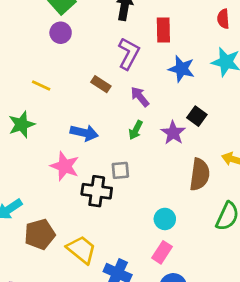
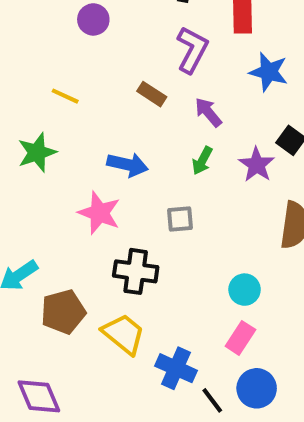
black cross: (97, 191) -> (136, 271), moved

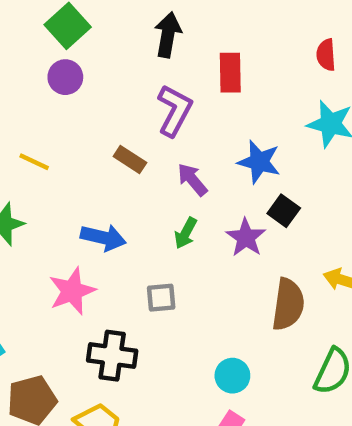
blue star: (269, 72) -> (259, 162), moved
pink star: (99, 213) -> (72, 291), turned 30

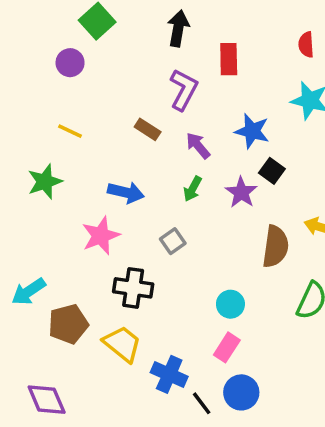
purple circle: (65, 77) -> (70, 63), moved
gray square: (161, 298) -> (173, 241), turned -30

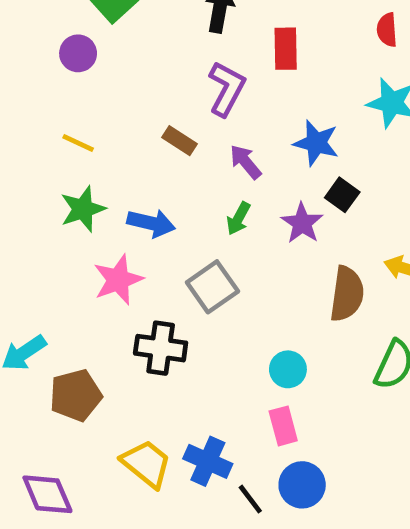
green star: (45, 182) -> (83, 209), moved
gray square: (173, 241) -> (212, 287), size x1.5
yellow trapezoid: (122, 344) -> (146, 464), moved
pink rectangle: (227, 347) -> (283, 426), turned -48

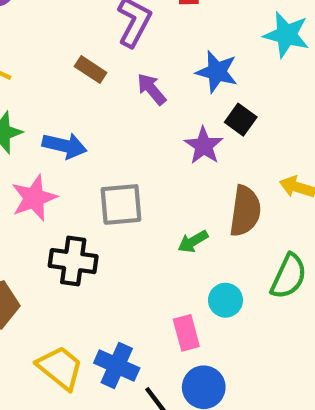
green arrow: (238, 218) -> (193, 241), moved, turned 32
gray square: (212, 287) -> (121, 204), turned 30
cyan circle: (288, 369) -> (225, 300), moved

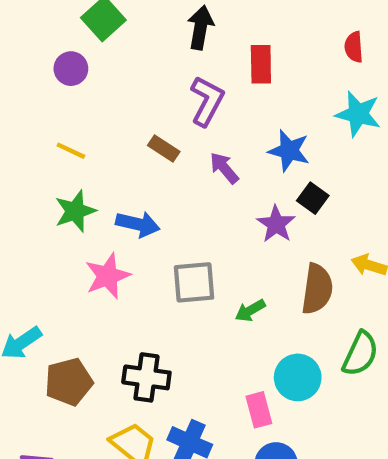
green arrow: (193, 241) -> (250, 310), moved
black cross: (73, 261) -> (146, 377), moved
cyan circle: (225, 300) -> (298, 377), size x1.4

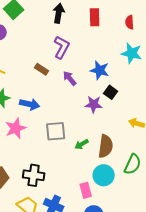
red rectangle: (261, 64) -> (95, 17), moved
purple star: (276, 224) -> (94, 104), turned -30
brown semicircle: (317, 289) -> (106, 146), moved

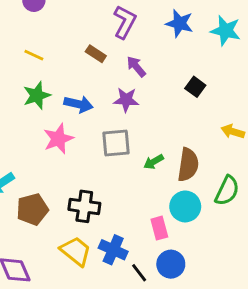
blue star: (100, 70) -> (179, 23), moved
purple star: (94, 104) -> (126, 100), moved

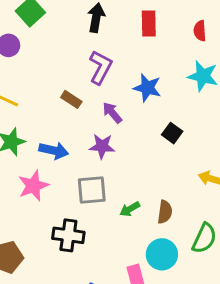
blue star: (179, 23) -> (147, 88), moved
brown semicircle: (188, 165) -> (165, 212), size x0.7
black cross: (84, 206) -> (68, 235), moved

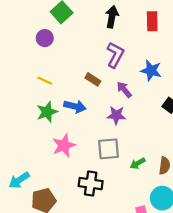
blue arrow: (54, 151) -> (75, 106), moved

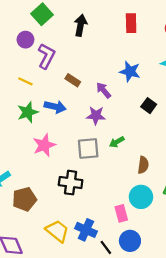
black arrow: (112, 17) -> (80, 25), moved
purple L-shape: (115, 55) -> (46, 56), moved
green arrow: (138, 163) -> (117, 142), moved

